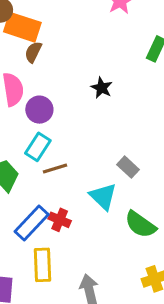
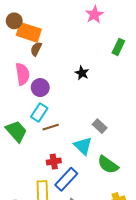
red cross: (60, 220) -> (54, 162), turned -32
blue rectangle: (32, 223) -> (66, 179), moved

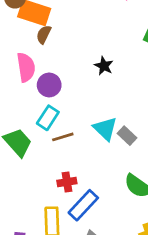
cyan triangle: (83, 146) -> (105, 129), moved

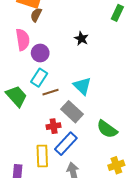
gray rectangle: (127, 136) -> (72, 112), moved, size x1.5

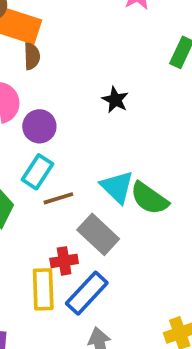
brown semicircle: (36, 15) -> (32, 56), turned 152
green semicircle: (107, 129) -> (149, 198), moved
yellow rectangle: (42, 156) -> (43, 289), moved

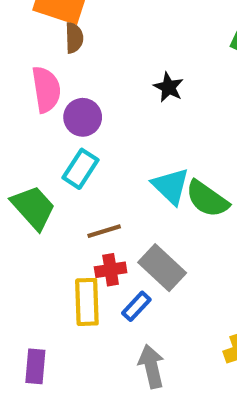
brown line: (58, 198) -> (104, 231), moved
gray rectangle: (98, 234) -> (162, 268), moved
blue rectangle: (87, 293) -> (136, 306), size x0.6

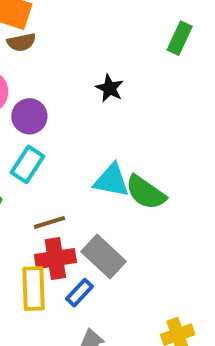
brown semicircle: (74, 38) -> (21, 42), turned 80
cyan triangle: (171, 186) -> (112, 180), turned -33
red cross: (111, 270) -> (55, 259), size x1.4

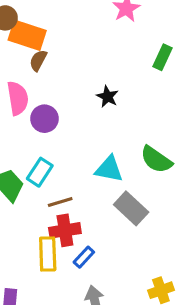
brown semicircle: (21, 42) -> (38, 60), turned 130
cyan rectangle: (27, 164) -> (40, 172), moved
green semicircle: (146, 192) -> (156, 160), moved
gray rectangle: (104, 257) -> (131, 208), moved

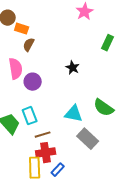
orange rectangle: (27, 35) -> (22, 29), size x0.6
cyan rectangle: (40, 172) -> (30, 116), turned -54

